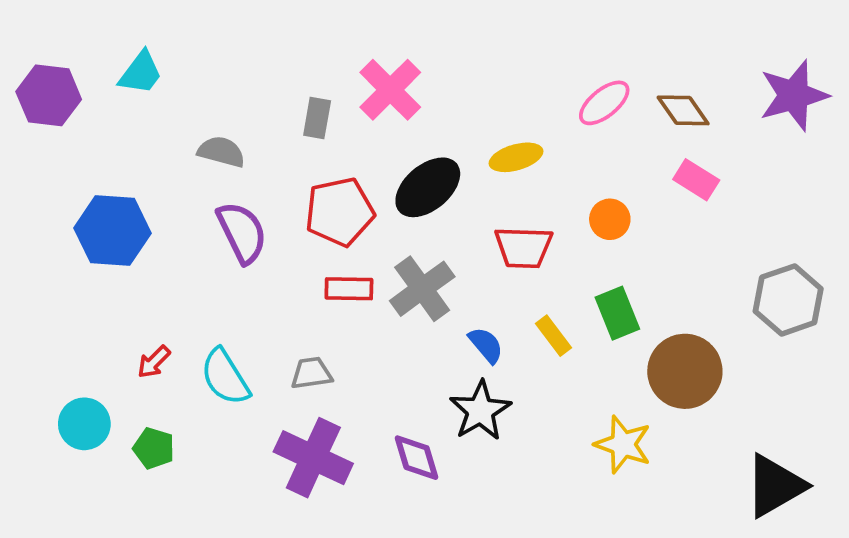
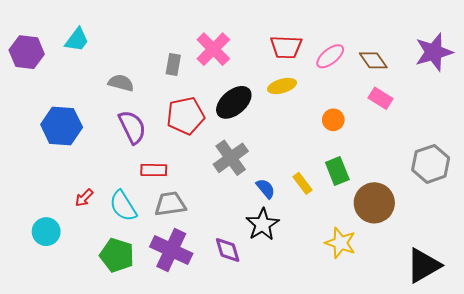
red trapezoid: (524, 247) -> (286, 47), moved
red rectangle: (349, 289) -> (154, 170), moved
gray trapezoid: (311, 373) -> (170, 204), size x1.4
green pentagon: (154, 448) -> (117, 255), moved, size x1.5

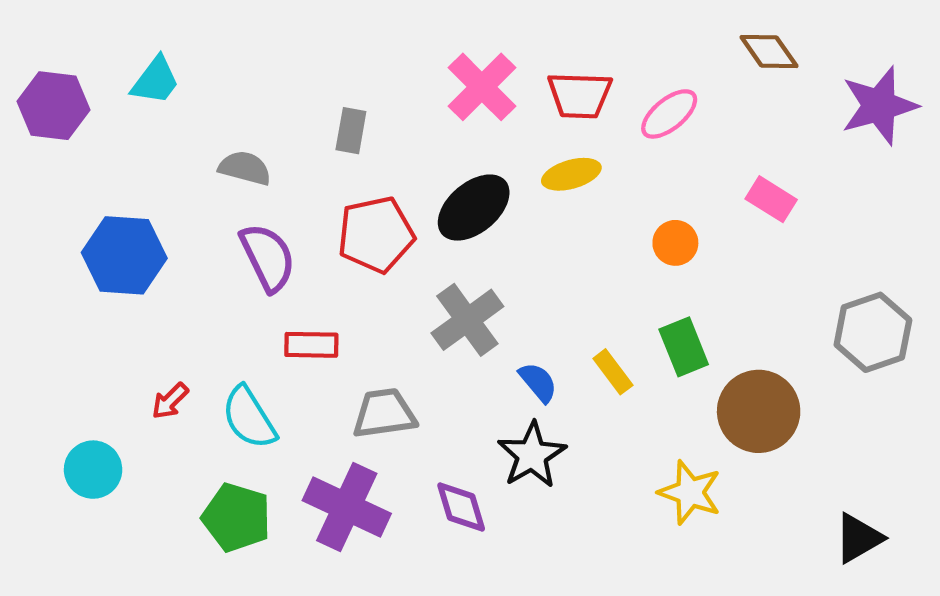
pink cross: (213, 49) -> (482, 87), moved
brown diamond: (373, 60) -> (769, 52), moved
gray trapezoid: (170, 204) -> (384, 413), moved
black triangle: (423, 265) -> (858, 538), size x0.7

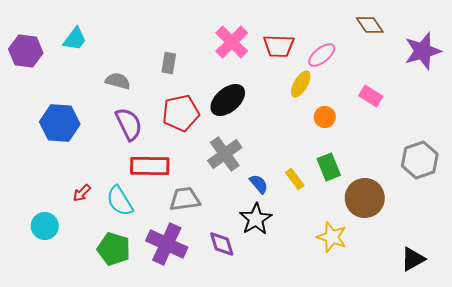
yellow ellipse: (571, 174) -> (301, 84), moved, turned -44
red rectangle: (311, 345) -> (150, 166), size x1.5

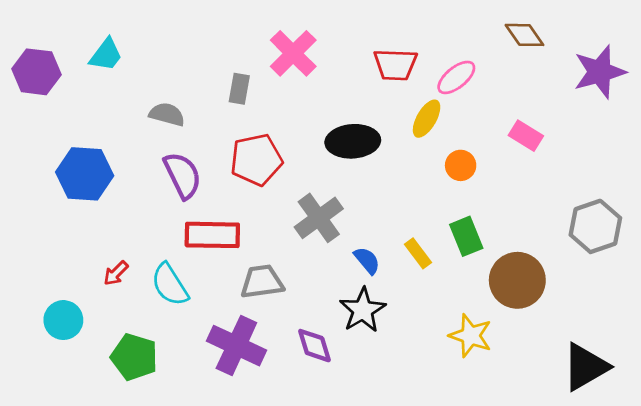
pink cross: (232, 42) -> (293, 53), moved
black ellipse: (228, 100) -> (353, 141), moved, turned 36
green pentagon: (114, 249) -> (134, 357), moved
black triangle: (413, 259) -> (585, 367), size x1.4

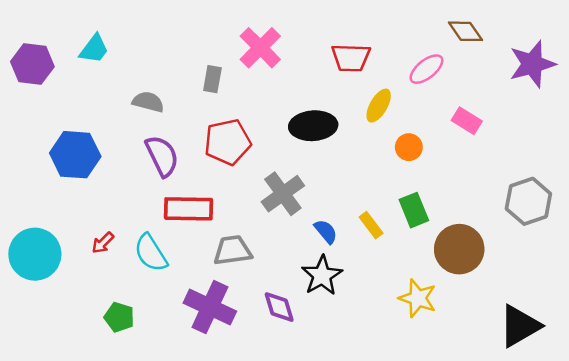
pink ellipse: (456, 77) -> (426, 69), moved
cyan circle: (63, 320) -> (35, 254), moved, size x1.5
green pentagon: (134, 357) -> (119, 317), size x0.7

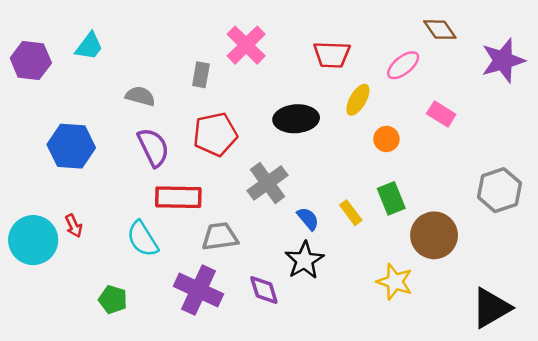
red arrow: (103, 243) -> (74, 226), moved, turned -70

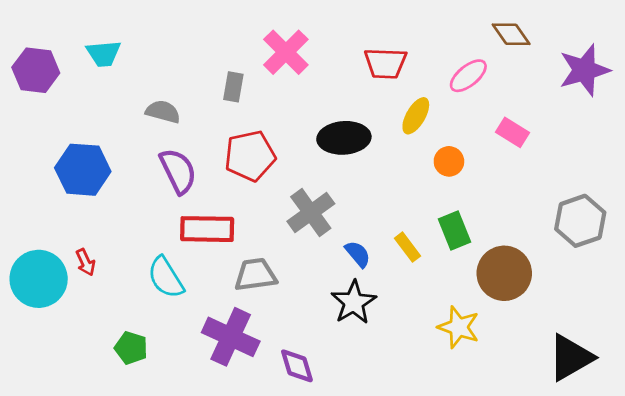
cyan trapezoid: (89, 46) -> (104, 54), turned 48
purple diamond: (264, 290) -> (297, 366), moved

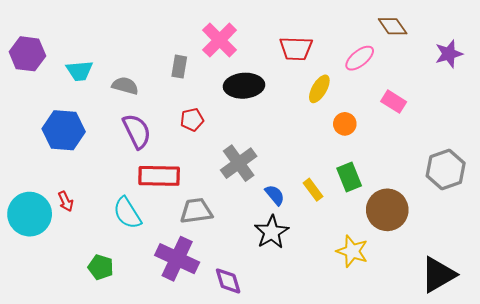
cyan trapezoid: (104, 54) -> (79, 71), moved
purple star: (584, 70) -> (449, 54), size x0.7
black ellipse: (344, 138) -> (244, 86), moved
red pentagon: (250, 156) -> (192, 120), size x0.6

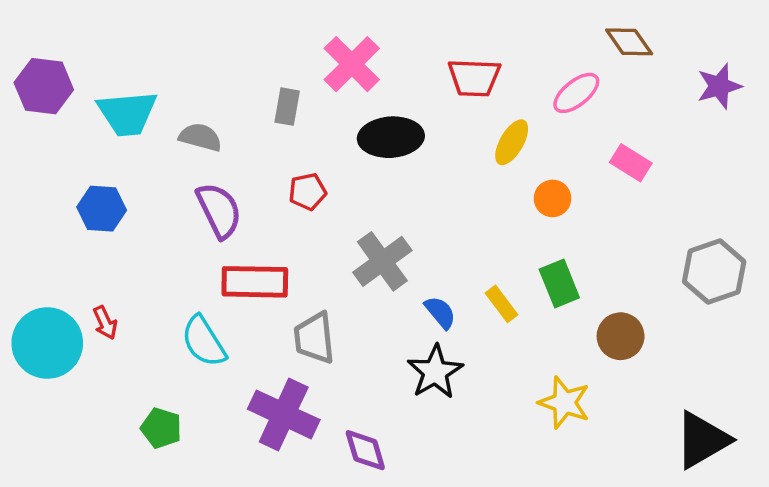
cyan trapezoid: (79, 71) -> (127, 113), size x1.4
blue hexagon: (64, 130) -> (102, 209), size x0.7
brown circle: (387, 210) -> (621, 336), size x0.7
gray trapezoid: (196, 211) -> (314, 338), turned -88

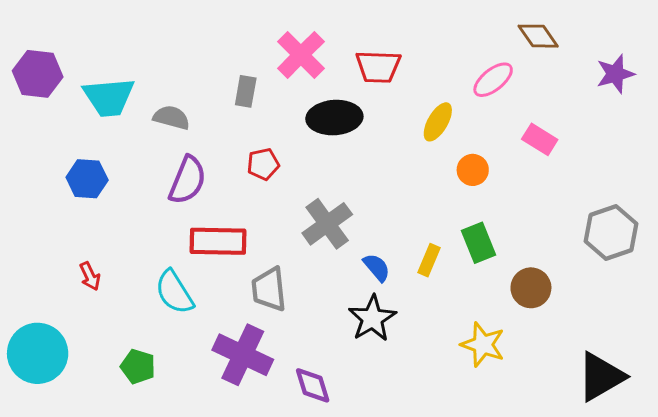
red trapezoid: (474, 78) -> (378, 67), moved
purple semicircle: (219, 210) -> (187, 180), turned 48
yellow rectangle: (501, 304) -> (429, 260), turned 60
cyan circle: (47, 343) -> (38, 353), moved

